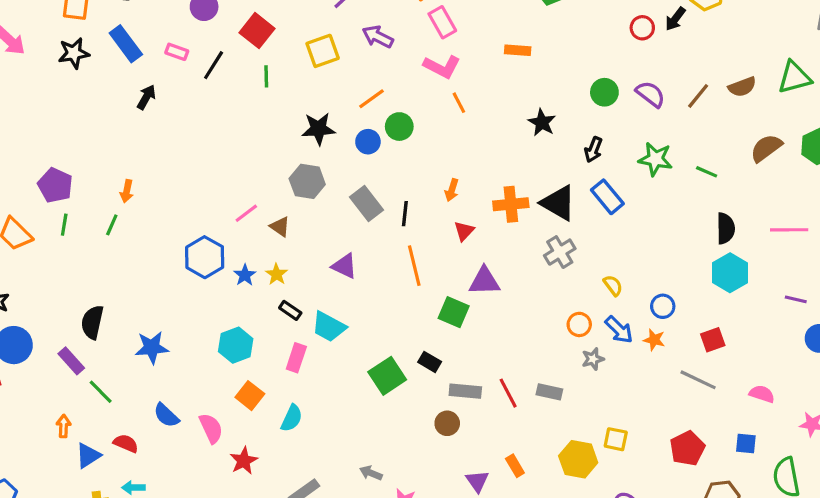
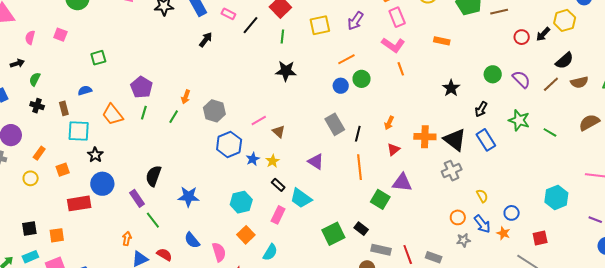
purple arrow: (378, 37) -> (355, 21), turned -90
black star: (318, 129) -> (286, 71), moved
gray hexagon: (307, 181) -> (214, 111), moved
black semicircle: (726, 228) -> (564, 61), moved, turned 42

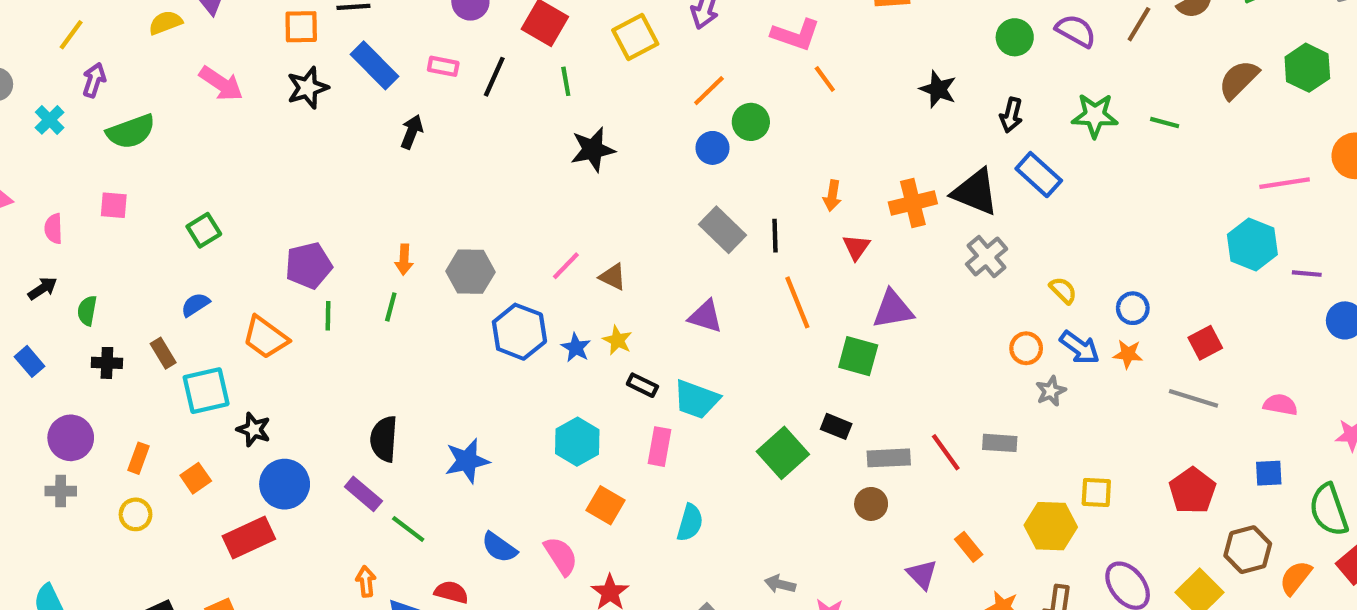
purple pentagon: (141, 87) -> (309, 266), turned -30
cyan hexagon: (556, 197) -> (1252, 244), moved
cyan semicircle: (270, 252) -> (690, 523), moved

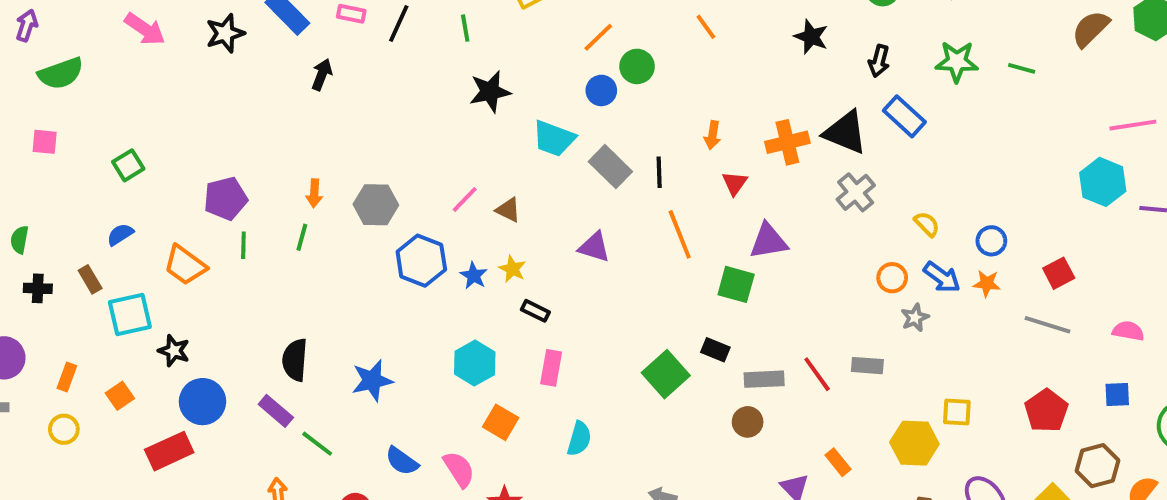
cyan trapezoid: (696, 399) -> (554, 138), moved

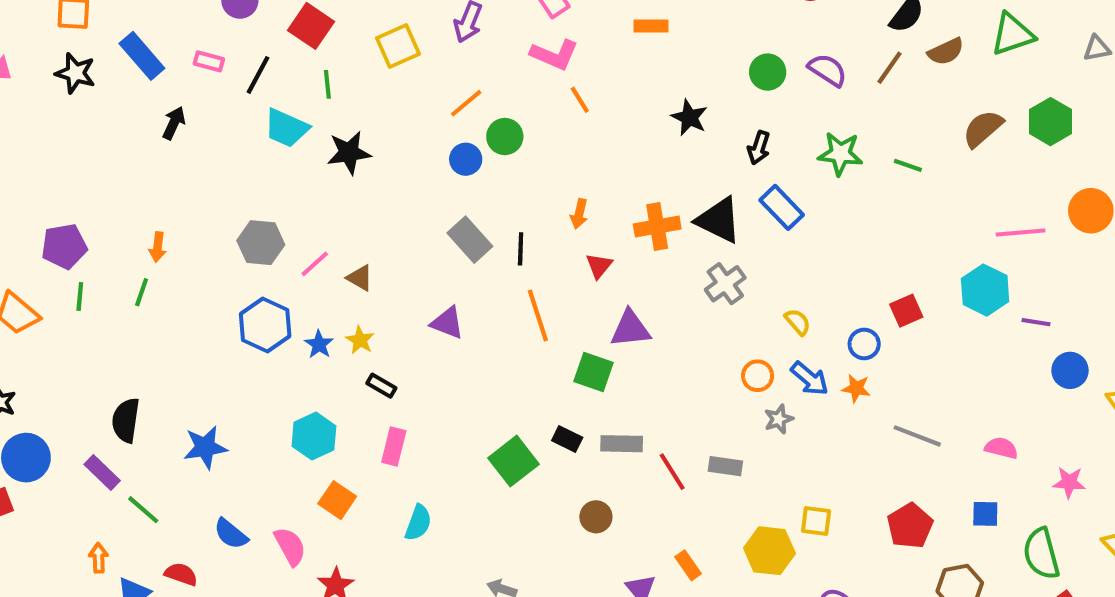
black star: (225, 33) -> (75, 73), turned 30
cyan trapezoid: (554, 138) -> (286, 128), moved
gray hexagon: (376, 205) -> (261, 243), moved
red square: (1059, 273) -> (906, 311), moved
gray rectangle: (764, 379) -> (622, 444), moved

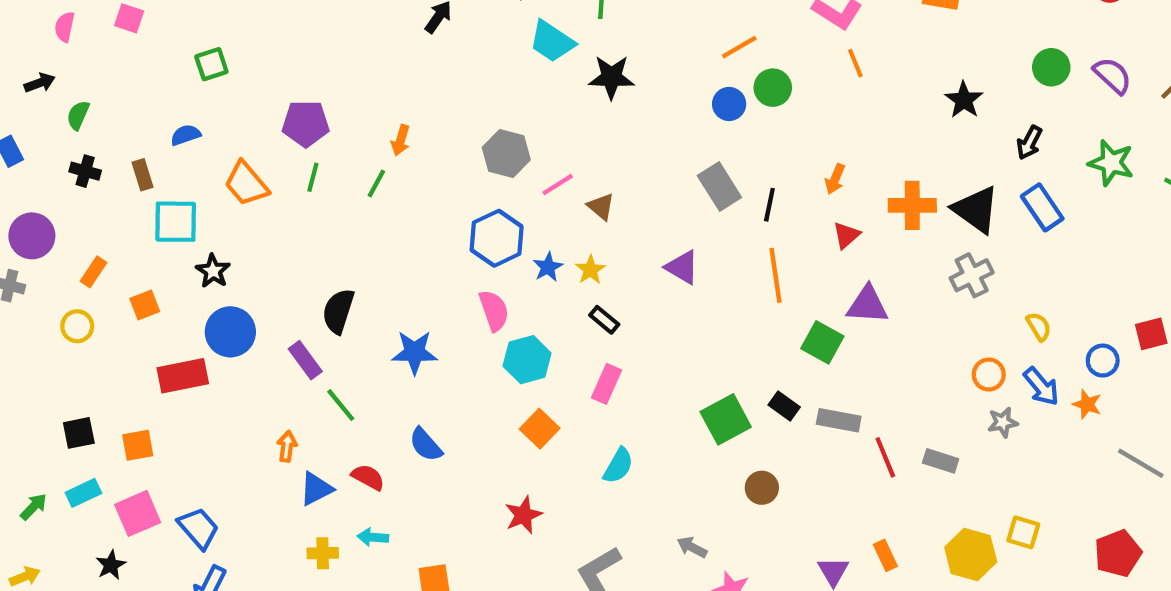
brown circle: (596, 517) -> (762, 488), moved
pink semicircle: (290, 546) -> (494, 311), moved

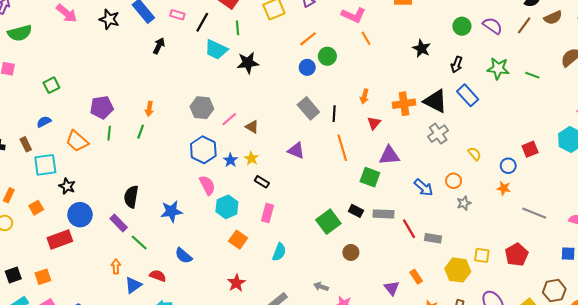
blue arrow: (1041, 386) -> (424, 187), moved
gray rectangle: (941, 461) -> (433, 238), moved
red pentagon: (1118, 553) -> (517, 255), moved

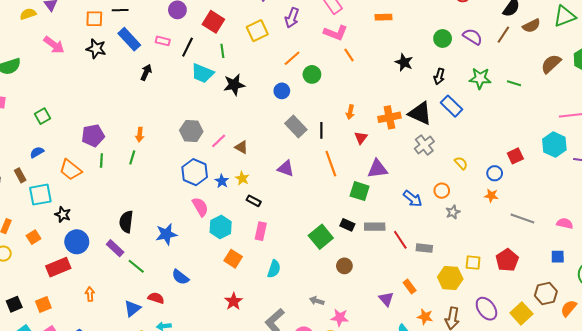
blue circle: (307, 67) -> (282, 91), moved
orange arrow: (116, 267) -> (90, 294), moved

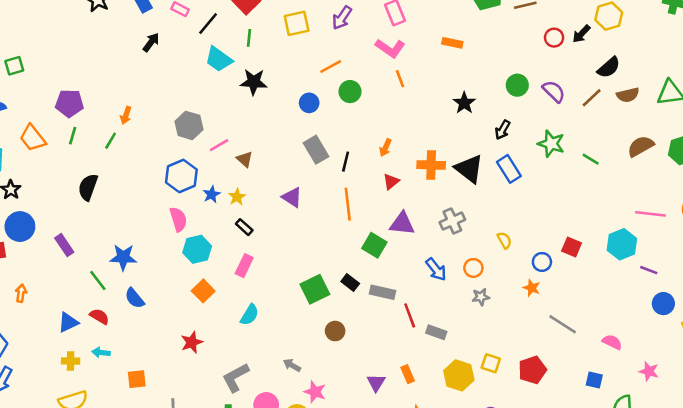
gray cross: (424, 145) -> (452, 221), moved
red square: (515, 156) -> (572, 247), turned 35
black semicircle: (126, 222) -> (88, 187), moved
blue star: (166, 234) -> (123, 257), moved
green line: (136, 266) -> (98, 280), moved

